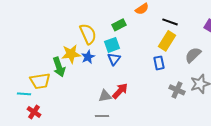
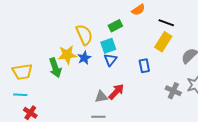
blue rectangle: (159, 63) -> (144, 66), moved
yellow trapezoid: (40, 81) -> (22, 72), moved

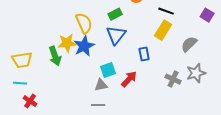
cyan square: (108, 46) -> (108, 70), moved
blue star: (84, 58) -> (84, 46), size x1.5
blue triangle: (110, 60) -> (116, 35), moved, size x1.5
red arrow: (116, 92) -> (129, 79), moved

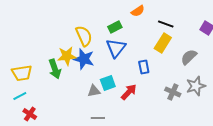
blue star: (84, 46) -> (84, 59), turned -30
cyan line: (20, 83) -> (20, 96), turned -32
gray triangle: (101, 85) -> (94, 91), moved

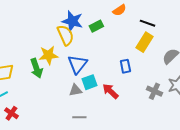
blue triangle: (116, 48) -> (77, 64), moved
blue star: (84, 59) -> (72, 21), moved
red arrow: (129, 92) -> (110, 91), turned -90

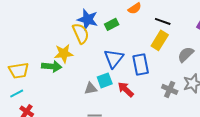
blue triangle: (77, 64) -> (114, 58), moved
blue rectangle: (125, 66) -> (141, 64), size x1.5
green arrow: (36, 68) -> (52, 66), turned -66

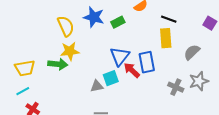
yellow semicircle: (81, 33) -> (66, 26), moved
yellow rectangle: (160, 40) -> (166, 38), turned -36
red arrow: (126, 89) -> (132, 70), moved

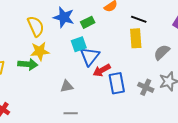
blue rectangle: (147, 62) -> (117, 83), moved
red arrow: (132, 70) -> (102, 70), turned -72
cyan square: (111, 78) -> (79, 44), moved

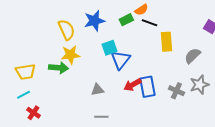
blue star: (64, 17) -> (94, 21), turned -30
black line: (139, 19) -> (149, 23), moved
green rectangle: (88, 22) -> (126, 20), moved
red arrow: (102, 70) -> (132, 85), moved

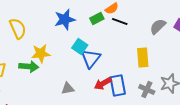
yellow semicircle: (66, 30) -> (18, 28), moved
yellow rectangle: (166, 42) -> (143, 57), moved
cyan square: (109, 48) -> (80, 46), turned -35
gray semicircle: (192, 56) -> (158, 26), moved

